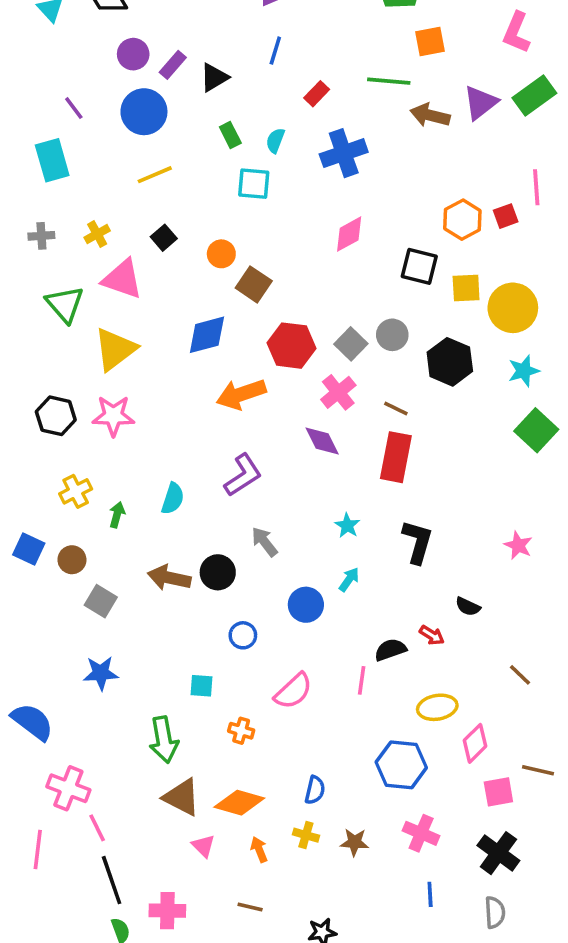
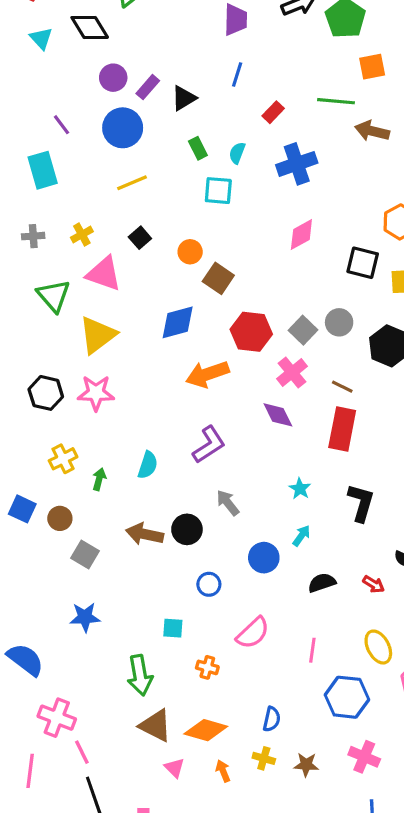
black semicircle: (390, 650) -> (322, 583), moved
pink line: (362, 680) -> (312, 650), moved
yellow ellipse: (437, 707) -> (378, 647), turned 72

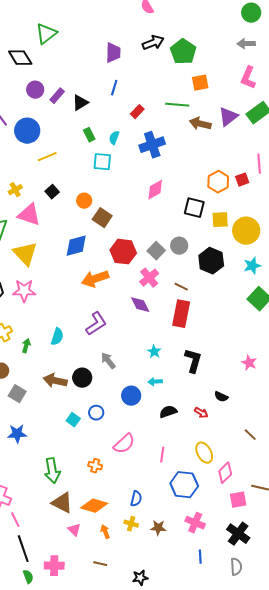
blue circle: (123, 128) -> (27, 131), moved
yellow triangle: (98, 335) -> (25, 254), turned -36
cyan arrow: (301, 536) -> (155, 382), turned -128
cyan square: (173, 628) -> (73, 420), moved, turned 32

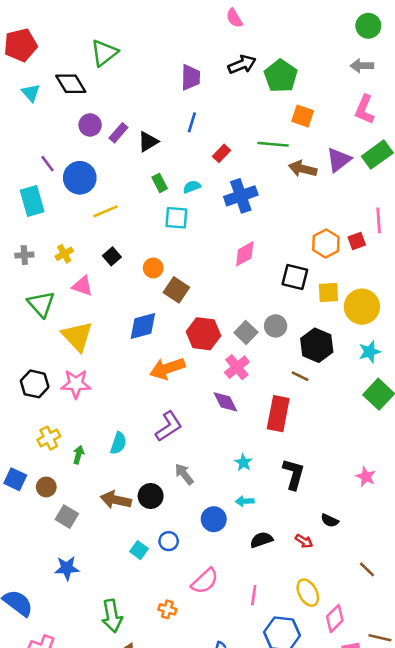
orange square: (200, 83) -> (303, 116), turned 30
cyan semicircle: (114, 138) -> (192, 187), turned 48
pink triangle: (29, 215) -> (82, 286), size x0.7
brown line: (181, 287) -> (300, 376), moved

